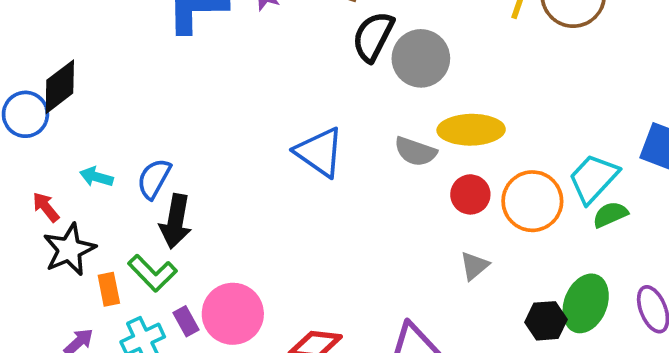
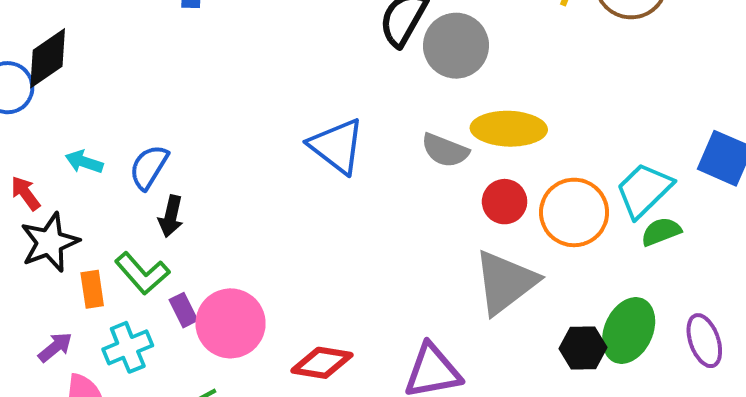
black arrow: (176, 221) -> (171, 216), size x0.7
gray triangle: (474, 266) -> (505, 282), size x2.0
purple rectangle: (186, 321) -> (184, 310), moved

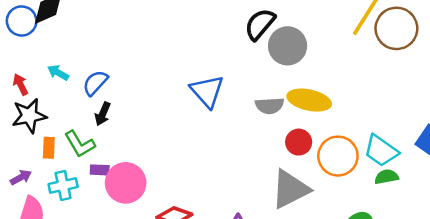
gray semicircle: (445, 150) -> (270, 106), turned -36
cyan trapezoid: (644, 190) -> (381, 151), turned -111
purple rectangle: (184, 310) -> (100, 170), turned -72

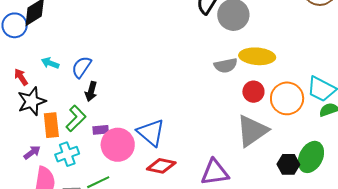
blue triangle: (207, 91) -> (151, 133), moved
green L-shape: (80, 144) -> (76, 118), turned -96
orange rectangle: (49, 148) -> (51, 125), size x1.4
purple rectangle: (100, 170) -> (101, 130), moved

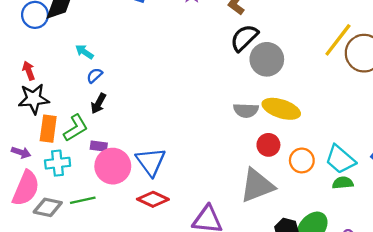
cyan arrow: (50, 63) -> (84, 52), moved
blue semicircle: (81, 67) -> (95, 75), size x0.7
orange circle: (287, 98) -> (302, 160), size x0.7
purple arrow: (32, 152) -> (21, 152), turned 42

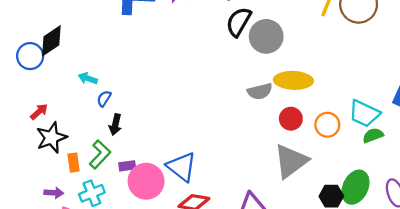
red arrow: (29, 71) -> (39, 112), turned 84
orange rectangle: (48, 129) -> (74, 163), size x0.7

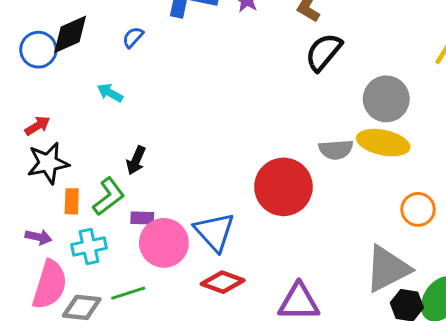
gray circle: (266, 36) -> (386, 99), moved
blue semicircle: (104, 99) -> (133, 37), moved
red circle: (291, 119) -> (283, 187), moved, size x1.8
gray triangle: (291, 161) -> (388, 269), moved

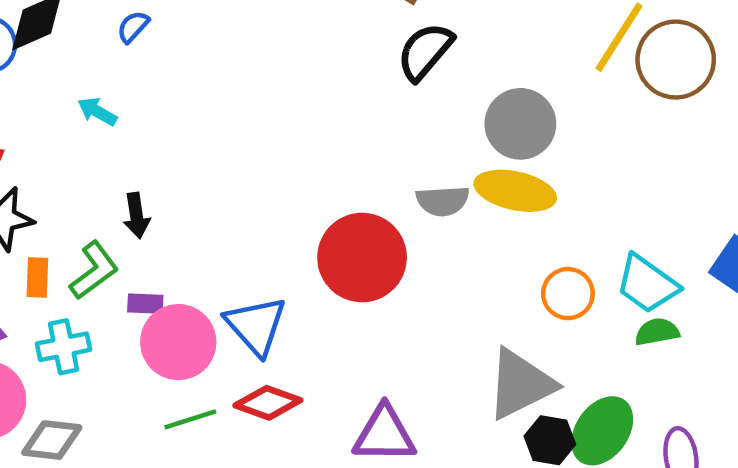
black arrow: (136, 160) -> (136, 215), turned -32
green line: (128, 293) -> (190, 419), moved

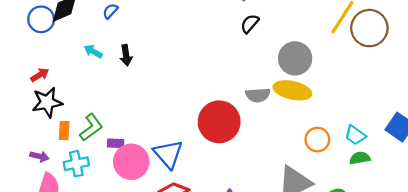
black semicircle: (425, 51) -> (250, 24), size x0.7
black arrow: (136, 215) -> (126, 55), moved
cyan trapezoid: (647, 284) -> (355, 135), size x0.7

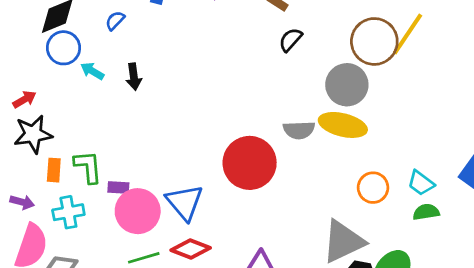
blue circle: (41, 19) -> (64, 48), moved
brown circle: (369, 28) -> (374, 41), moved
green L-shape: (91, 127) -> (88, 167), turned -60

